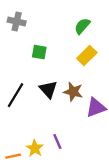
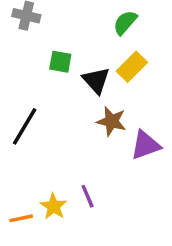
black triangle: (48, 89) -> (96, 80), moved

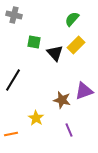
brown star: (111, 121) -> (62, 100), moved
purple line: (88, 196) -> (69, 130), moved
yellow star: (54, 206) -> (36, 118), moved

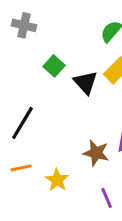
green square: (34, 42) -> (54, 66), turned 32
orange line: (11, 134) -> (21, 168), moved

